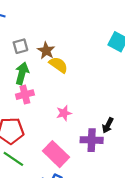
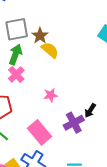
gray square: (20, 46) -> (17, 29), size x1.6
pink cross: (25, 95) -> (16, 74), turned -35
purple cross: (92, 140) -> (74, 123), turned -36

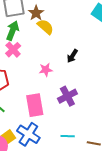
black arrow: (90, 110) -> (72, 56), moved
pink rectangle: (39, 132) -> (35, 105), turned 30

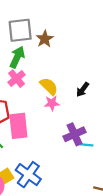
yellow semicircle: (45, 27) -> (49, 86), moved
pink rectangle: (35, 105) -> (18, 126), moved
cyan line: (68, 136) -> (85, 145), moved

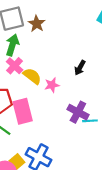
yellow semicircle: (49, 86) -> (32, 76), moved
purple cross: (74, 134) -> (78, 112), turned -30

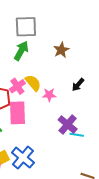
brown star: (37, 24) -> (61, 50), moved
pink cross: (15, 66) -> (17, 86), moved

